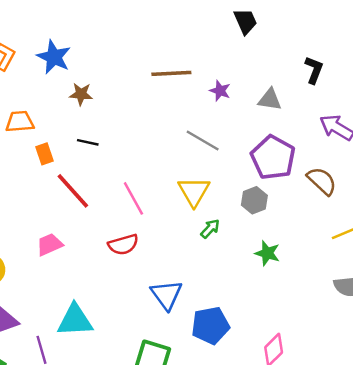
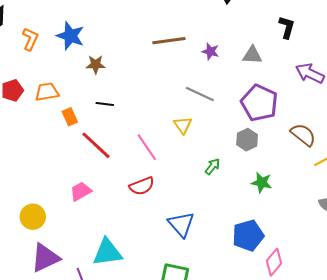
brown semicircle: (322, 181) -> (303, 135), moved
yellow triangle: (194, 191) -> (183, 125), moved, size x0.7
blue pentagon: (210, 325) -> (248, 236), moved

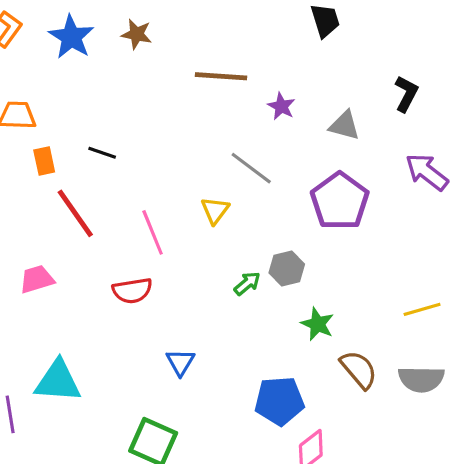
brown star: (96, 65) -> (137, 34), moved
brown semicircle: (303, 135) -> (359, 370), moved
gray hexagon: (247, 140) -> (287, 269), moved
blue triangle: (181, 224) -> (180, 362), size x0.7

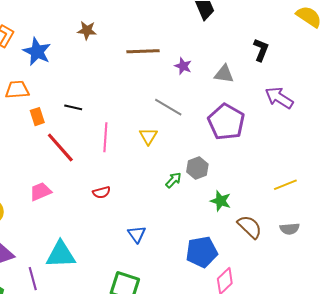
blue star: (71, 37) -> (37, 52), moved
pink line: (153, 232) -> (105, 137), moved, turned 32
red semicircle: (132, 291) -> (102, 192), size x0.7
gray semicircle: (421, 379) -> (290, 229), size x0.7

